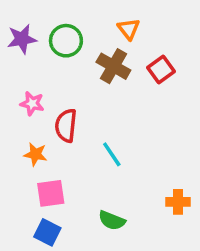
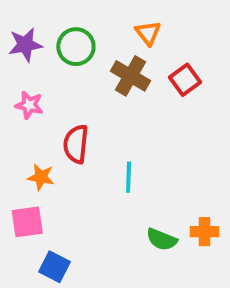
pink star: (32, 103) -> (29, 105), moved
cyan line: (112, 154) -> (129, 177), turned 36
pink square: (51, 193) -> (27, 222), moved
green semicircle: (112, 220) -> (162, 239), moved

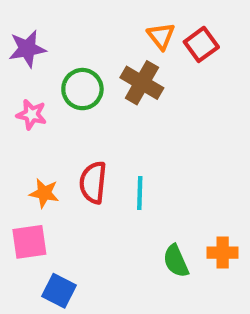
green circle: (76, 47) -> (82, 89), moved
red square: (185, 80) -> (201, 44), moved
red semicircle: (76, 144) -> (93, 182), moved
green semicircle: (162, 239) -> (176, 261), turned 44

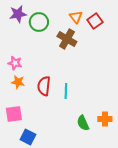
purple star: (27, 49) -> (18, 14), moved
green circle: (82, 89) -> (39, 22), moved
pink star: (31, 115) -> (15, 63), moved
orange star: (44, 193) -> (18, 82), moved

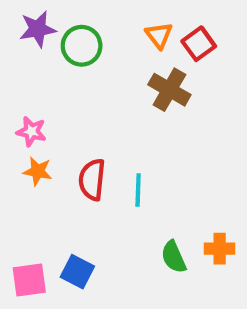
brown cross: (67, 39) -> (169, 90), moved
pink square: (14, 114) -> (29, 280), moved
blue square: (28, 137) -> (77, 272), moved

